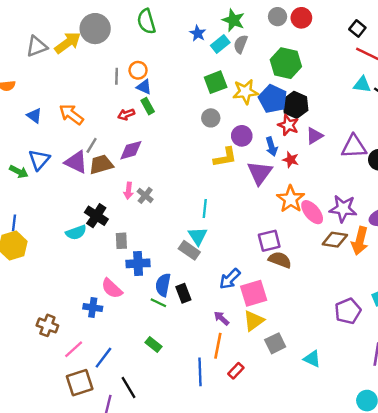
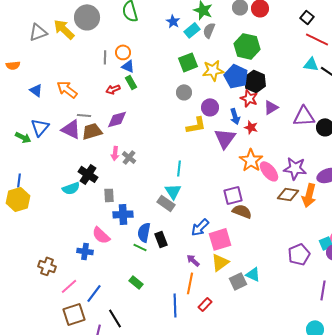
yellow arrow: (68, 43) -> (64, 29), turned -100
gray line: (92, 145) -> (84, 115), turned 64
cyan triangle: (312, 359) -> (253, 274), moved

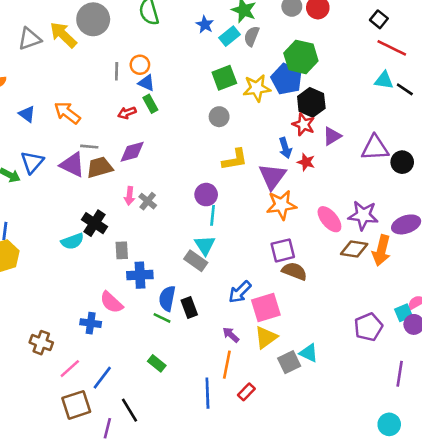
blue pentagon: (236, 76) -> (287, 79), moved
purple circle: (210, 107) -> (206, 195), moved
orange star: (251, 160) -> (281, 205), moved, turned 30

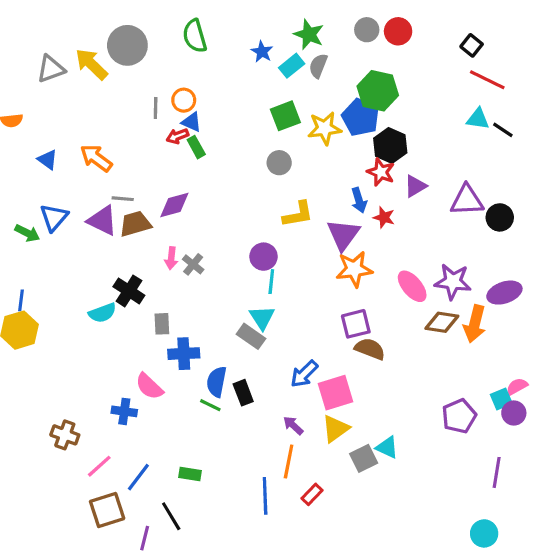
red arrow: (127, 113) -> (177, 136), moved
green rectangle: (157, 363) -> (190, 474), moved, turned -30

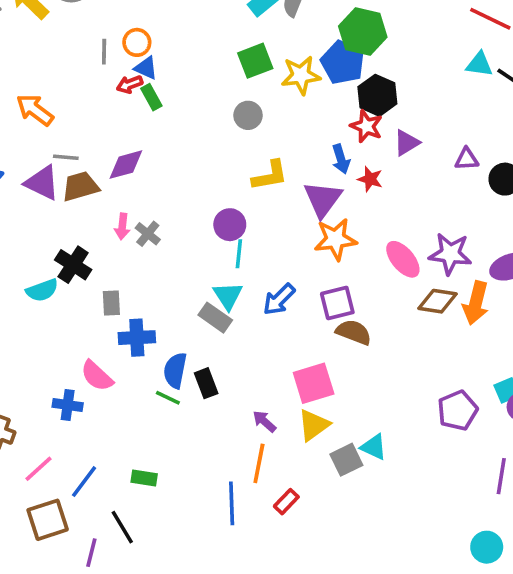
purple triangle: (467, 200) -> (467, 159), size x0.6
blue arrow: (304, 374) -> (279, 299), moved

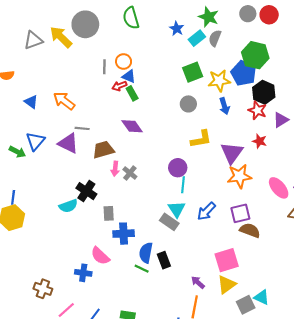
blue arrow: (341, 159) -> (224, 106), moved
purple diamond: (126, 165) -> (132, 126), moved, turned 70
brown trapezoid: (80, 186) -> (103, 150), moved

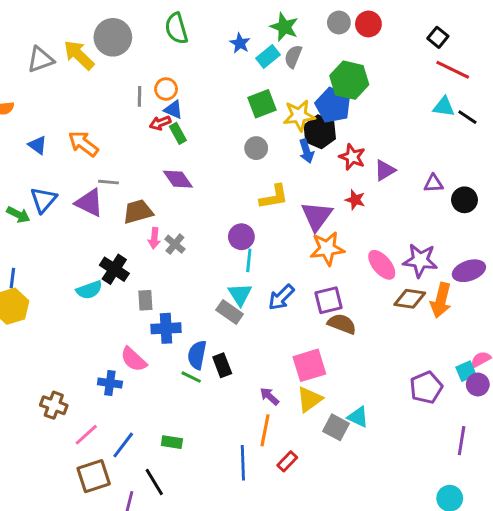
black hexagon: (264, 92) -> (320, 132), moved
gray square: (246, 305) -> (336, 427), turned -36

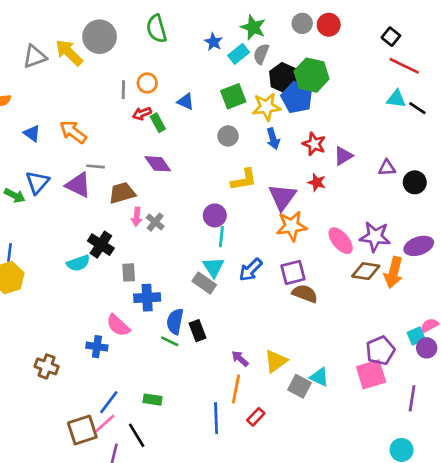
blue triangle: (173, 110) -> (186, 102), moved
black hexagon: (320, 132) -> (284, 78), moved
pink square: (309, 365) -> (371, 374), moved
pink line: (86, 435) -> (105, 423), moved

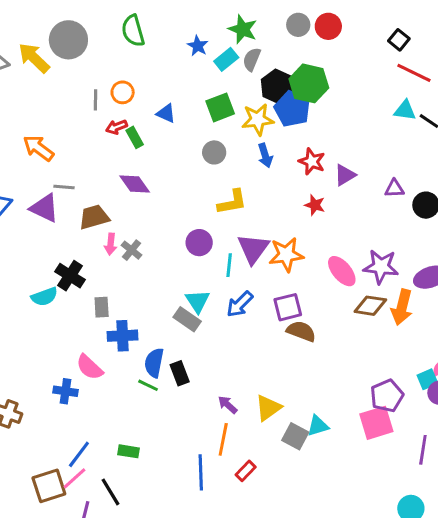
purple triangle: (282, 197) -> (253, 249), moved
cyan line: (221, 237) -> (229, 265), moved
cyan triangle: (319, 377) -> (318, 426), turned -42

